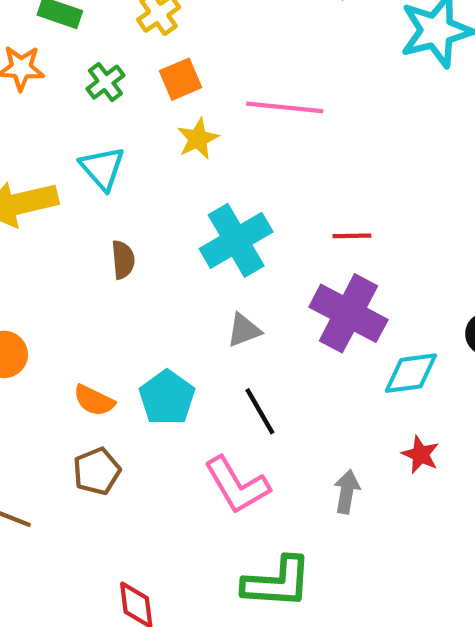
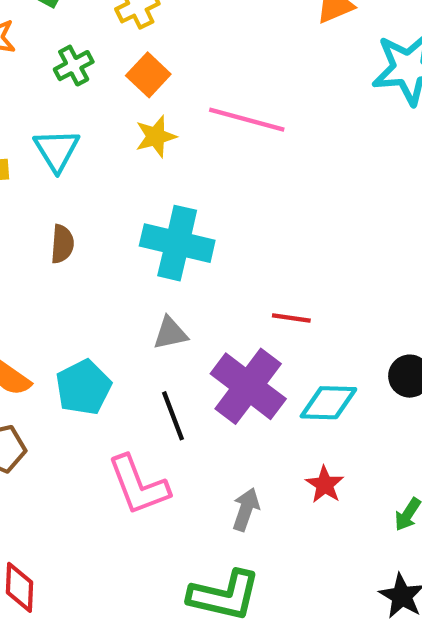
orange square: (181, 79) -> (148, 75), turned -33
red line: (352, 236) -> (291, 318), moved
cyan cross: (236, 240) -> (177, 243), turned 34
purple cross: (348, 313) -> (248, 386), moved
green L-shape: (277, 582) -> (224, 596), moved

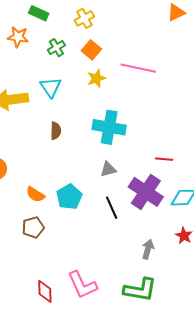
pink L-shape: (138, 485) -> (82, 285), moved

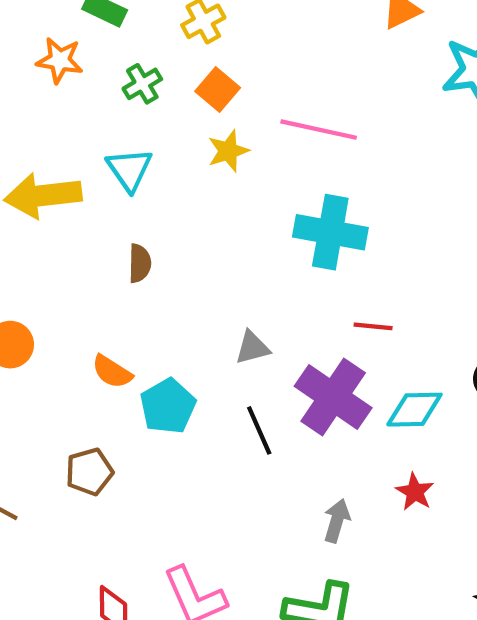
cyan cross: (109, 127) -> (330, 232), moved
orange semicircle: (35, 194) -> (112, 372), moved

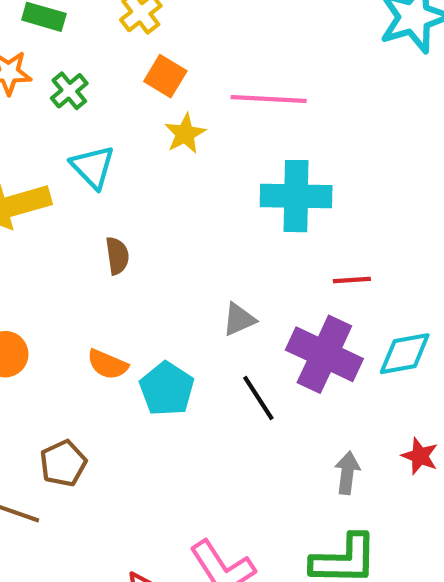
green cross: (142, 84) -> (69, 91), moved
brown pentagon: (89, 472) -> (63, 463), moved
red star: (415, 492) -> (420, 456), moved

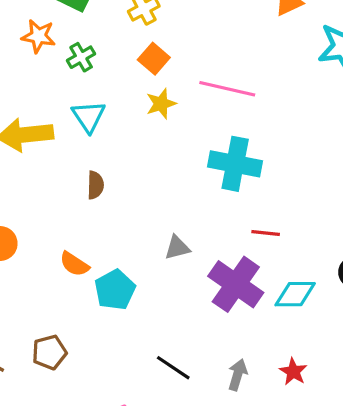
black line: (258, 398) -> (173, 368), moved, turned -33
brown pentagon: (63, 463) -> (49, 352), moved

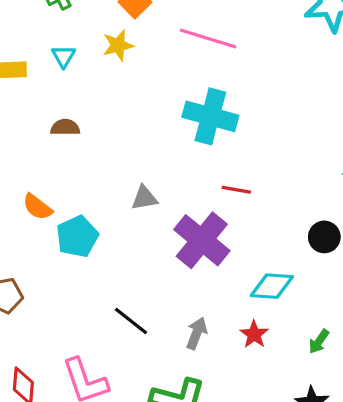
yellow star: (161, 104) -> (118, 45), moved
cyan triangle: (89, 116) -> (64, 56), size x0.7
brown semicircle: (95, 185) -> (65, 127), turned -96
cyan diamond: (295, 294) -> (272, 286), moved

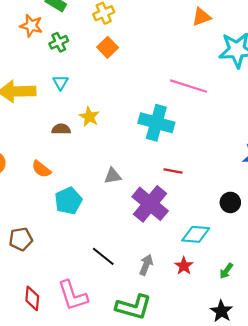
pink line: (208, 39) -> (189, 86), moved
yellow star: (118, 45) -> (89, 117), moved, turned -30
orange semicircle: (37, 207) -> (41, 169), moved

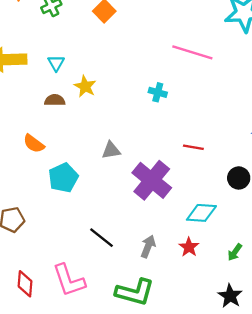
cyan triangle: (60, 83) -> (56, 63), moved
cyan cross: (156, 123) -> (158, 92), size x0.5
red line: (173, 171) -> (193, 147), moved

